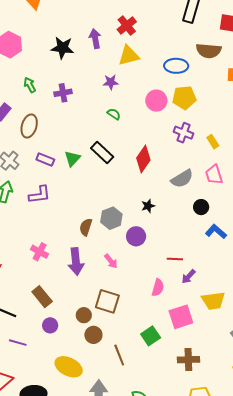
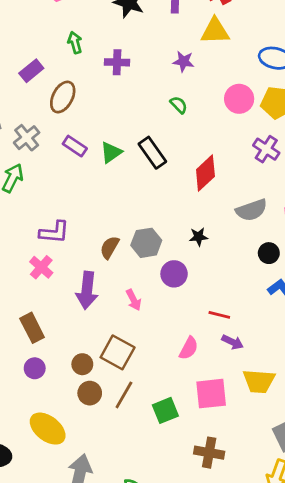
purple L-shape: (40, 195) -> (54, 232), moved
purple arrow: (189, 277) -> (233, 342), turned -119
brown line: (119, 355) -> (124, 395), moved, turned 40

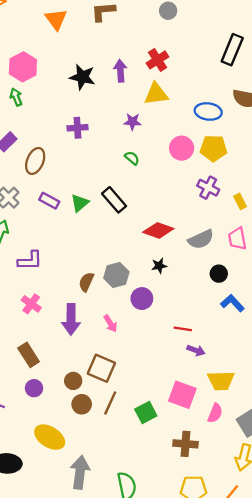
green arrow: (75, 43) -> (16, 97), moved
red diamond: (205, 173) -> (158, 230), moved, turned 68
purple L-shape: (54, 232) -> (30, 261), moved
pink semicircle: (189, 348) -> (215, 413), moved
pink square: (211, 394) -> (182, 395), turned 32

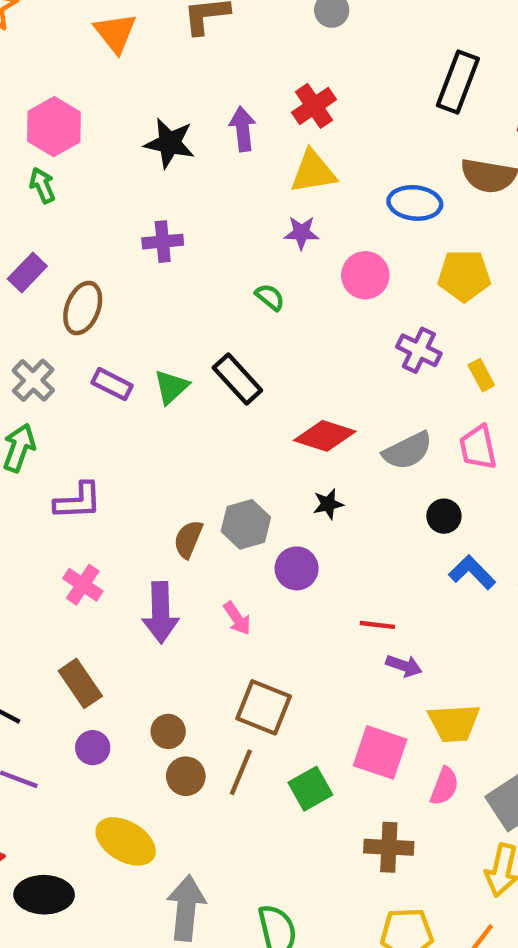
purple star: (132, 122) -> (301, 233), moved
yellow pentagon: (213, 148) -> (464, 276), moved
brown square: (101, 368) -> (264, 707), moved

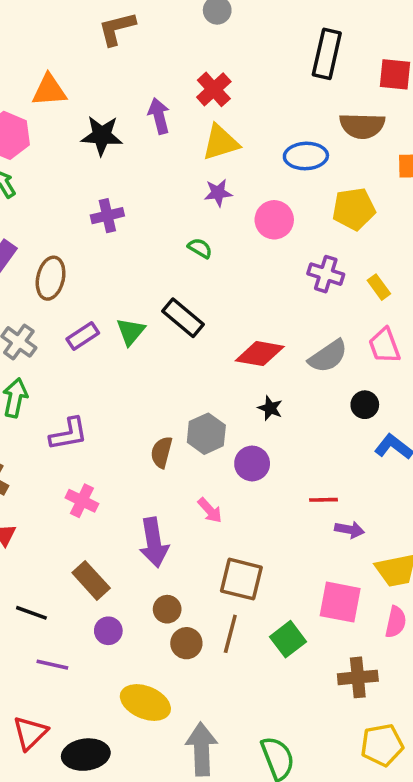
orange triangle: (115, 33) -> (49, 90), moved, turned -48
purple rectangle: (112, 384) -> (83, 336), turned -52
black star: (328, 504) -> (270, 408), turned -30
purple arrow: (161, 613) -> (154, 542), moved

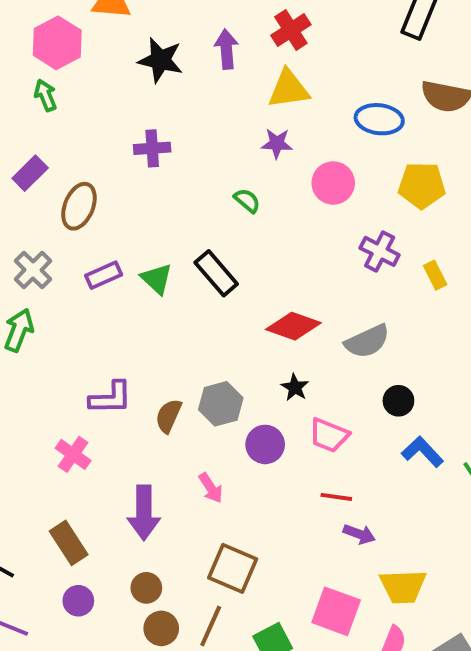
green triangle: (131, 332) -> (157, 279), turned -36
pink trapezoid: (384, 346) -> (329, 435), moved, turned -57
purple L-shape: (69, 434) -> (111, 398), moved

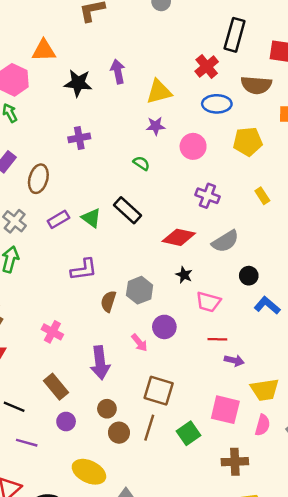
red cross: (291, 30) -> (207, 66), moved
purple cross: (380, 251) -> (207, 196), moved
purple L-shape: (111, 398) -> (84, 269), moved
purple circle: (265, 444) -> (164, 327), moved

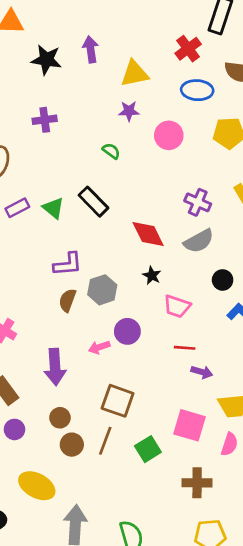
purple cross: (207, 196) -> (198, 202), moved
red diamond: (179, 237) -> (148, 234), turned 48
purple L-shape: (84, 269) -> (68, 264), moved
pink arrow: (139, 343) -> (99, 347), turned 108

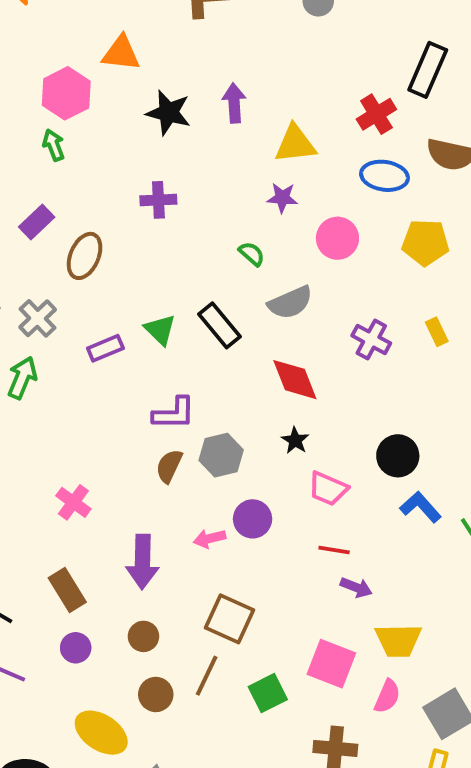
purple rectangle: (17, 208) -> (105, 348), moved
gray semicircle: (199, 241) -> (290, 303), moved
black circle: (223, 280) -> (398, 456), size x1.4
brown circle: (72, 445) -> (156, 694), moved

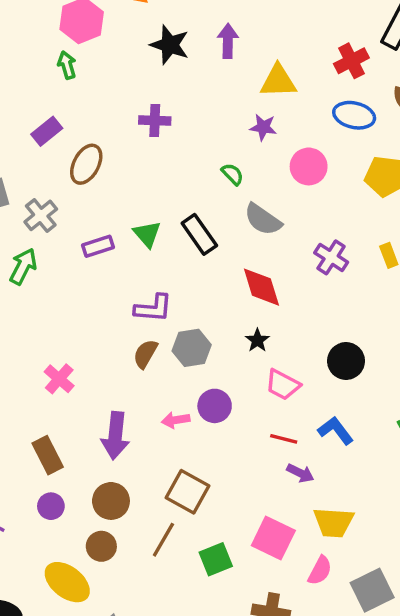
gray semicircle: (290, 303) -> (263, 219), turned 54
blue L-shape: (421, 507) -> (336, 431), moved
brown circle: (143, 636) -> (111, 501), size x1.4
brown circle: (156, 694) -> (101, 546), moved

